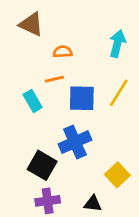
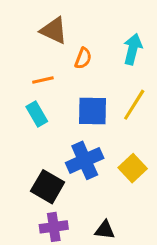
brown triangle: (31, 24) -> (54, 30), moved
orange semicircle: (63, 52) -> (83, 58), moved, turned 114
orange line: (54, 79) -> (43, 80), moved
yellow square: (117, 175) -> (133, 168), moved

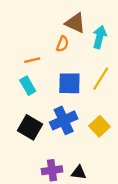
brown triangle: (54, 30) -> (75, 23), moved
black square: (48, 187) -> (30, 127), moved
purple cross: (54, 227) -> (52, 170), moved

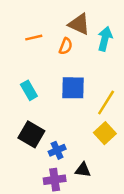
orange line: (32, 60) -> (34, 38), moved
yellow line: (101, 79) -> (106, 103), moved
blue cross: (64, 120) -> (57, 150), moved, size x0.6
black triangle: (79, 173) -> (83, 170), moved

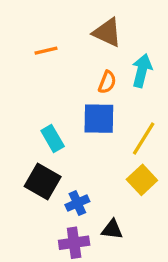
cyan arrow: (105, 39) -> (142, 71), moved
orange semicircle: (66, 46) -> (107, 82), moved
cyan rectangle: (29, 90) -> (53, 138), moved

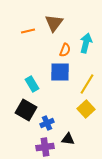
brown triangle: (107, 32) -> (54, 23), moved, turned 42

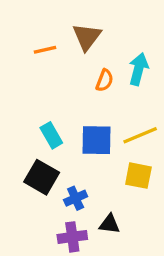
blue square: (60, 72) -> (97, 140), moved
yellow line: (87, 84) -> (140, 135), turned 35
yellow square: (86, 109) -> (138, 176), turned -36

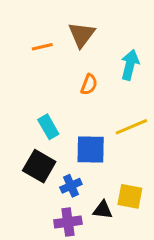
orange semicircle: (105, 80) -> (89, 84), moved
blue square: (97, 140) -> (91, 149), moved
yellow square: (138, 176) -> (130, 196), moved

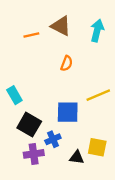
brown triangle: (82, 35) -> (61, 26), turned -40
cyan arrow: (130, 65) -> (97, 31), moved
cyan rectangle: (48, 127) -> (14, 95), moved
purple cross: (68, 222) -> (34, 154), moved

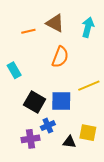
orange semicircle: (67, 63) -> (60, 57), size x1.5
cyan rectangle: (14, 95) -> (14, 70), moved
black square: (29, 125) -> (35, 102), moved

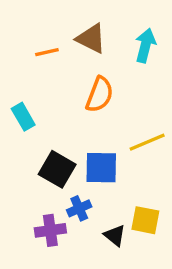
black triangle: (69, 142) -> (115, 236), turned 32

